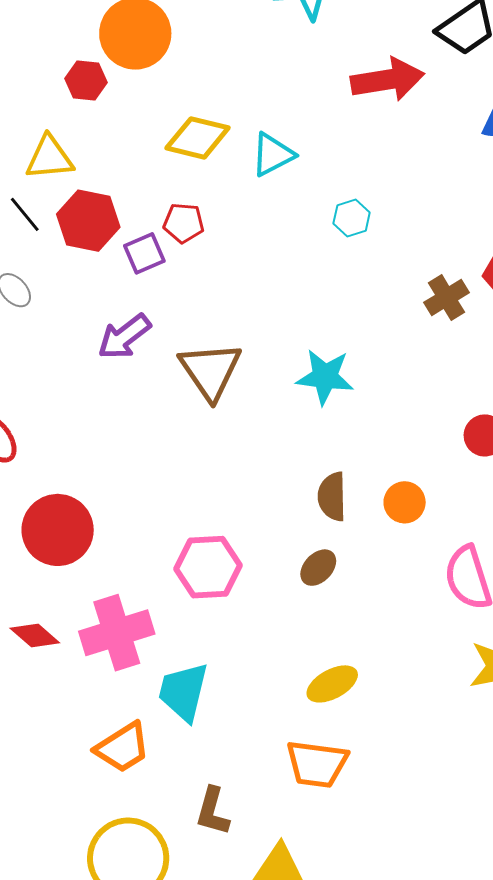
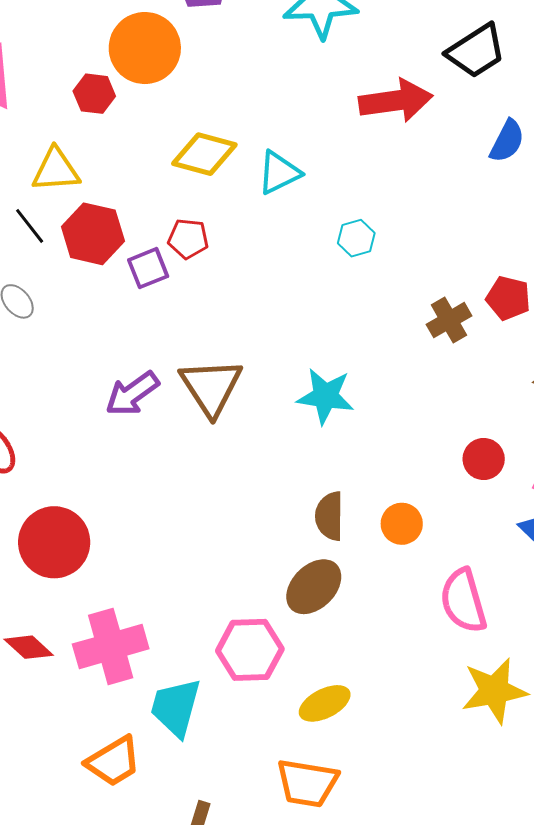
purple arrow: (124, 337) -> (132, 394), moved
pink hexagon: (208, 567) -> (250, 650), moved
brown ellipse: (318, 568) -> (314, 587), size x1.5

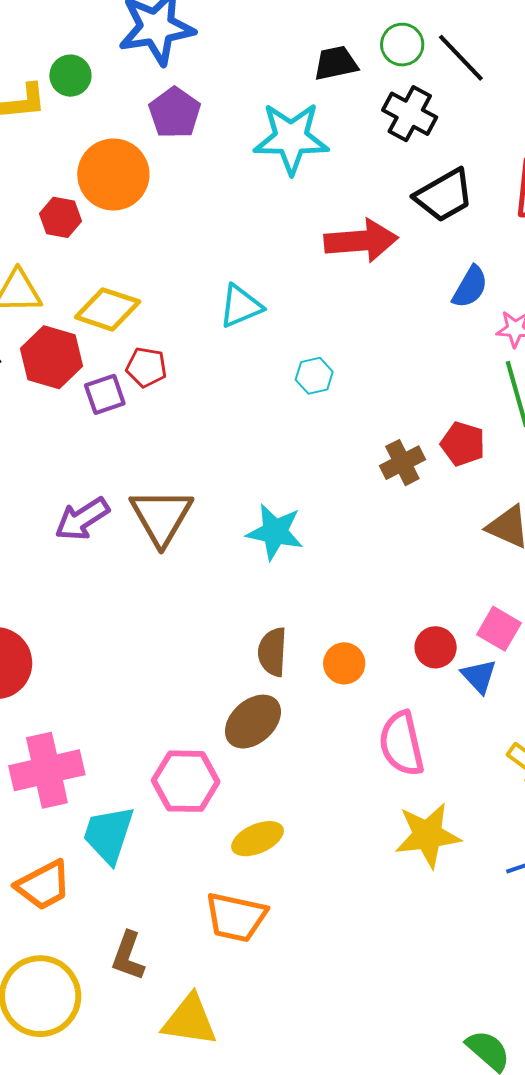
yellow diamond: (204, 154) -> (108, 309), moved
red circle: (484, 459) -> (436, 647), moved

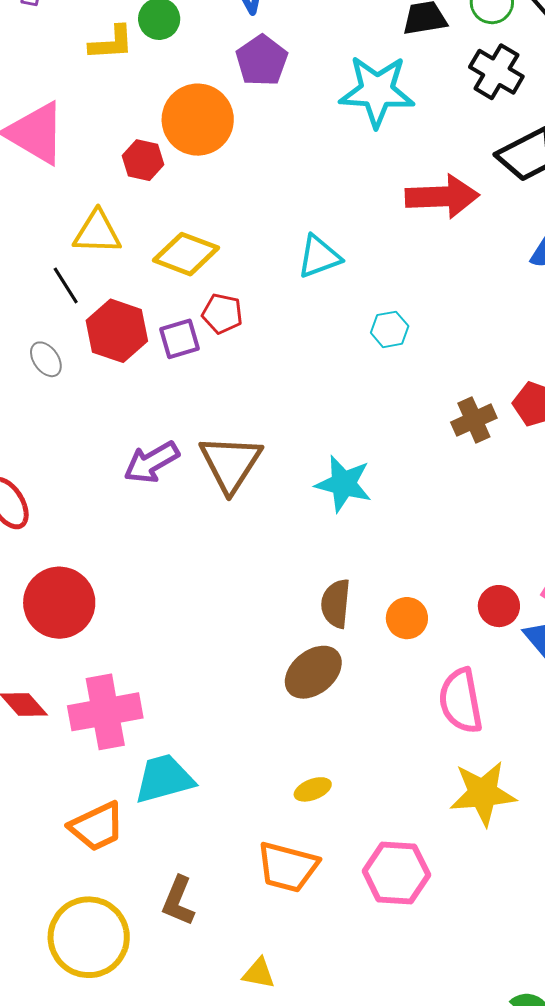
red hexagon: (52, 357) -> (117, 331), moved
pink hexagon: (186, 781) -> (396, 873), moved
cyan trapezoid: (109, 835) -> (164, 779), turned 54
yellow ellipse: (258, 839) -> (313, 789), size x0.7
yellow triangle: (190, 1020) -> (259, 973), moved, size x0.6

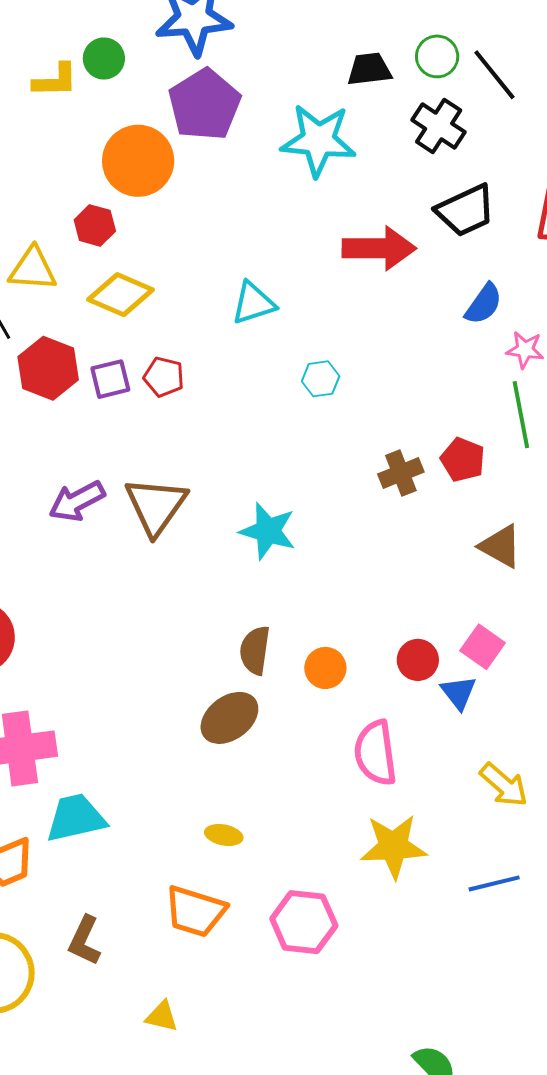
purple pentagon: (262, 61) -> (205, 105), size x1.4
red hexagon: (143, 160) -> (95, 225), moved
red pentagon: (222, 314) -> (164, 377), moved
yellow ellipse: (313, 789) -> (224, 835), turned 30

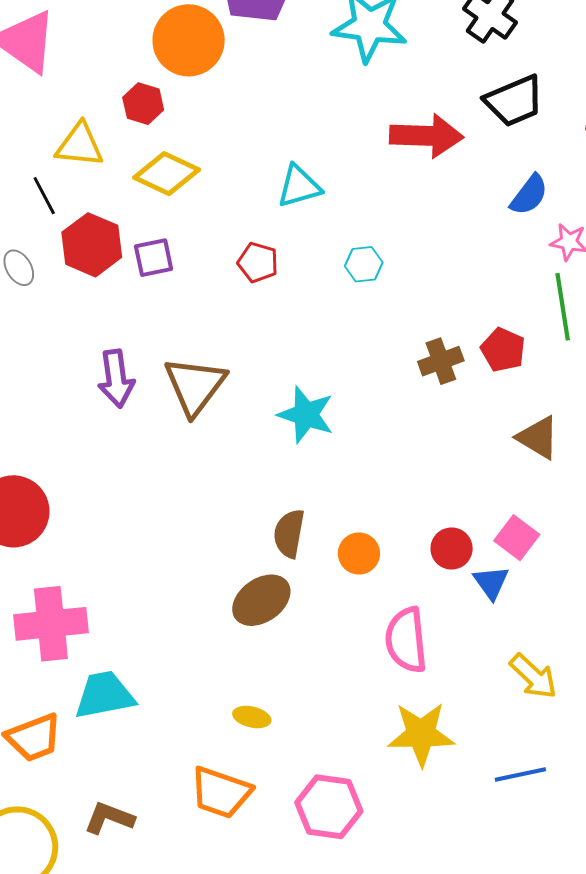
red pentagon: (164, 377) -> (258, 262), moved
purple arrow: (77, 501) -> (116, 379), turned -72
brown L-shape: (85, 941) -> (109, 818), turned 84

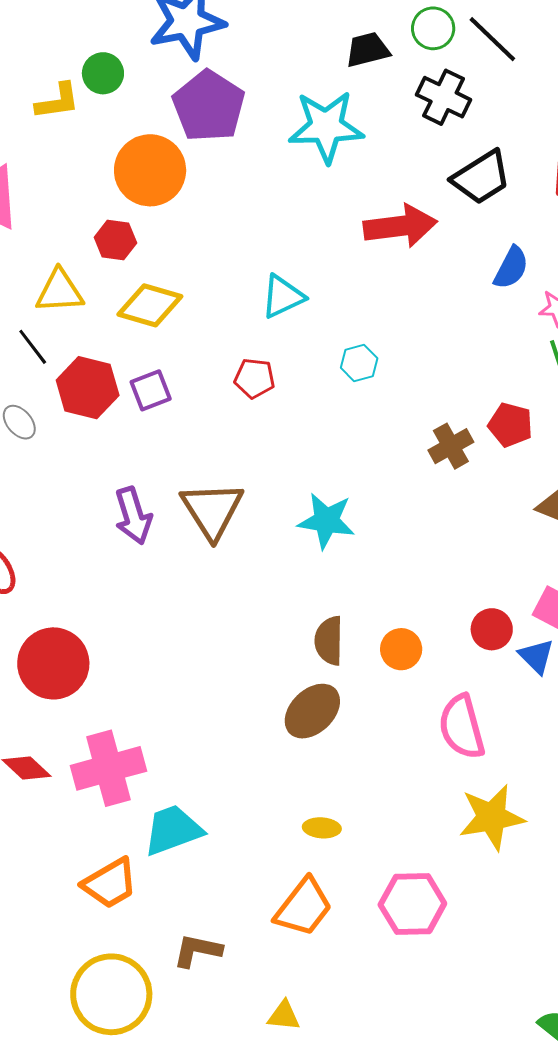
orange trapezoid: (221, 792) -> (303, 907), turned -62

